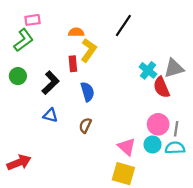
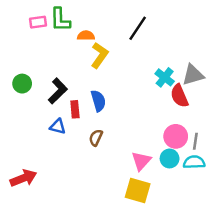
green L-shape: (23, 40) -> (60, 20), moved, turned 125
red rectangle: (73, 64) -> (75, 109), moved
pink triangle: (127, 147) -> (141, 161), turned 30

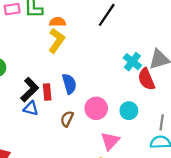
yellow L-shape: (100, 55) -> (56, 41), moved
black L-shape: (58, 91) -> (30, 90), moved
pink circle: (176, 136) -> (96, 108), moved
cyan circle: (170, 158) -> (129, 111), moved

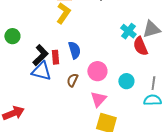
blue triangle: (31, 108) -> (41, 71), size x1.5
cyan circle: (129, 111) -> (126, 81), moved
pink triangle: (110, 141) -> (98, 99), moved

